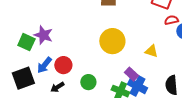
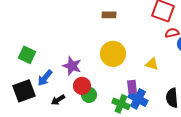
purple star: (43, 35) -> (72, 66), moved
red circle: (63, 65) -> (82, 86), moved
purple rectangle: (131, 74) -> (132, 87), turned 40

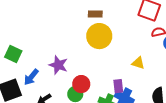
yellow circle: (113, 54) -> (99, 36), moved
red circle: (82, 86) -> (81, 84), moved

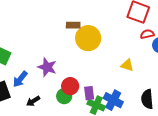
brown rectangle: (95, 14) -> (73, 25), moved
purple rectangle: (118, 86) -> (89, 93), moved

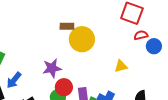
yellow triangle: (127, 65) -> (121, 66), turned -32
purple star: (47, 67) -> (52, 68), moved, turned -30

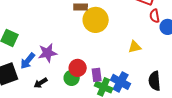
red semicircle: (141, 35) -> (155, 16), turned -88
purple star: (52, 68) -> (48, 53), moved

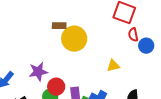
purple star: (48, 53) -> (38, 72), moved

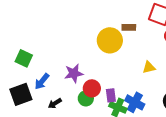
brown rectangle: (59, 26) -> (129, 27), moved

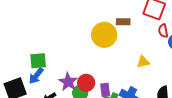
green square: (24, 58) -> (38, 61), moved, turned -30
purple star: (74, 73) -> (68, 82), moved, turned -30

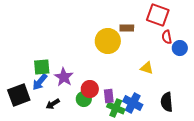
yellow triangle: (143, 62) -> (147, 68), turned 32
purple star: (68, 82) -> (64, 77), moved

